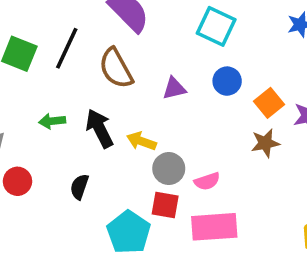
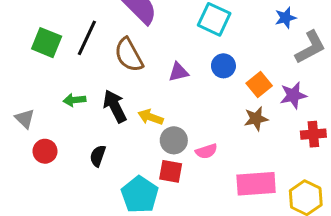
pink rectangle: (214, 227) -> (256, 184), moved

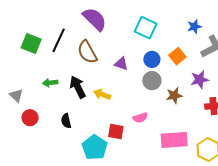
purple triangle: (178, 72) -> (121, 64), turned 32
orange square: (259, 84) -> (177, 56), moved
gray circle: (174, 140) -> (152, 81), moved
black semicircle: (98, 156) -> (66, 121), turned -32

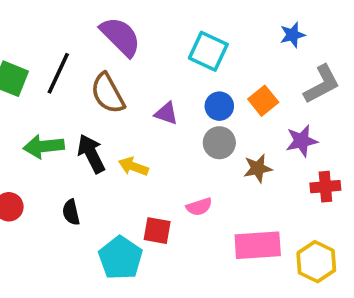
blue star: (194, 27) -> (292, 35), moved
green arrow: (50, 83) -> (44, 146), size x1.5

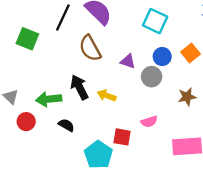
black line: (58, 73) -> (63, 17), moved
gray circle: (219, 143) -> (152, 77), moved
green arrow: (44, 146) -> (49, 99), moved
black semicircle: (71, 212) -> (66, 125), turned 133

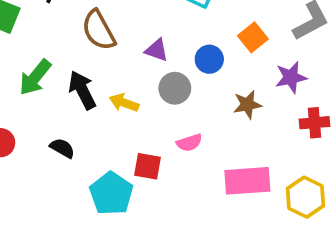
blue circle: (162, 57) -> (209, 59), moved
gray circle: (152, 77) -> (175, 88), moved
green arrow: (49, 99) -> (35, 77), moved, turned -45

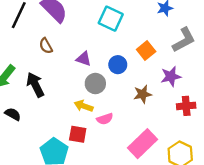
brown semicircle: (99, 30) -> (46, 46), size x0.6
yellow arrow: (124, 103) -> (84, 106), moved
black semicircle: (62, 148) -> (13, 114), moved
pink rectangle: (247, 181) -> (143, 144), turned -40

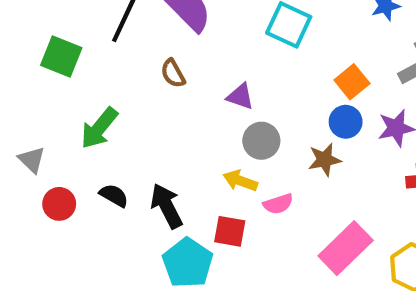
blue circle: (118, 65) -> (346, 122), moved
black arrow: (35, 85) -> (167, 206), moved
brown star: (143, 94) -> (325, 160), moved

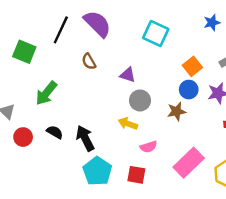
pink semicircle: (278, 204) -> (149, 147), moved
red square: (230, 231) -> (136, 175), moved

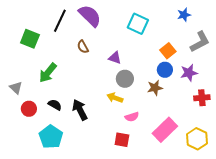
cyan pentagon: (97, 171) -> (51, 137), moved

